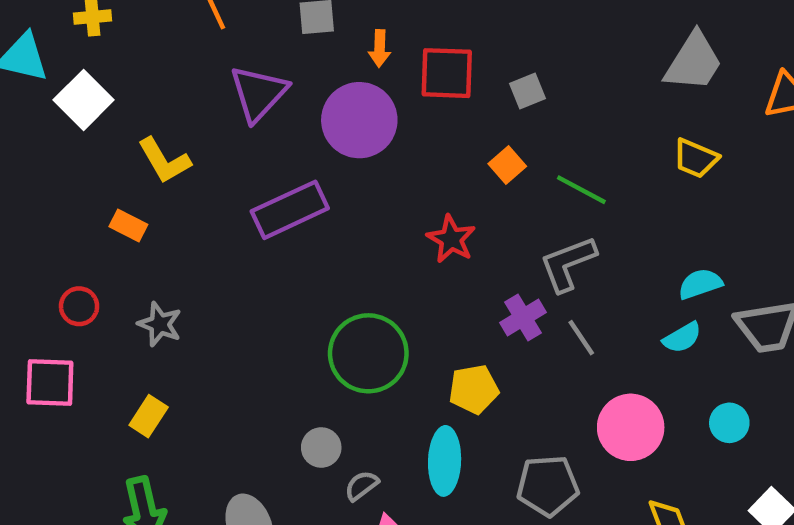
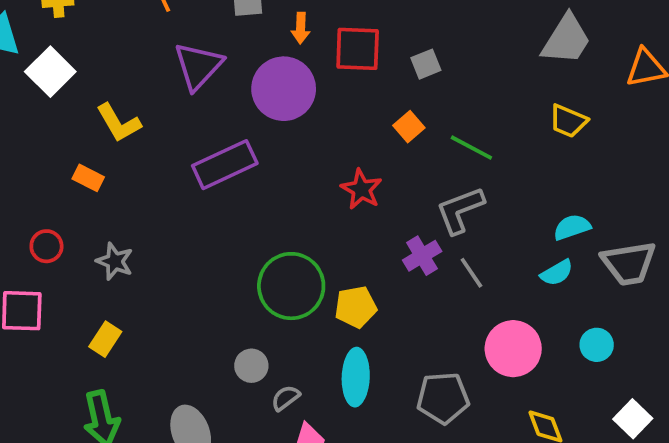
yellow pentagon: (474, 389) -> (356, 307), moved

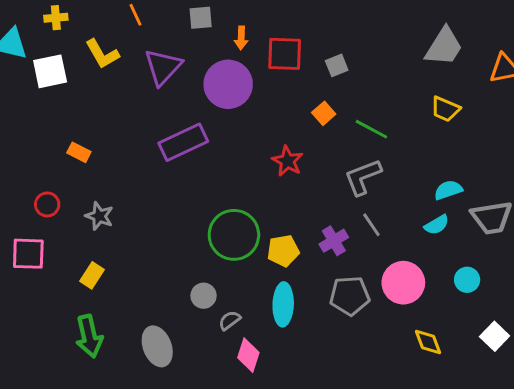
white square: (50, 72) -> (50, 71), turned 33
yellow L-shape: (119, 123) -> (102, 54), moved
purple cross: (422, 256) -> (334, 241), moved
gray pentagon: (443, 398) -> (350, 296), moved

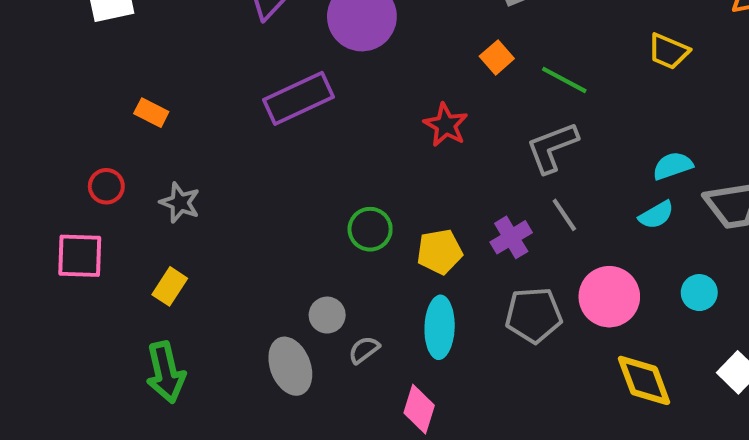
green circle: (234, 235) -> (370, 229), size x0.6
yellow diamond: (428, 342) -> (644, 380), size x1.4
gray ellipse: (157, 346) -> (290, 366), moved
pink diamond: (248, 355) -> (419, 409), moved

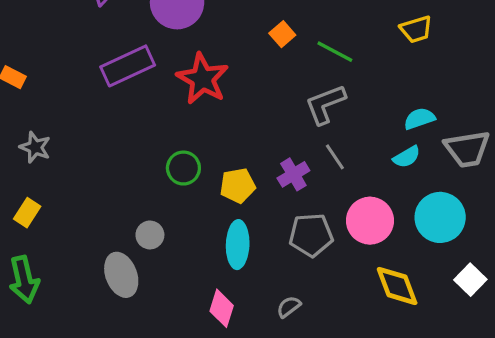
yellow trapezoid: (669, 51) -> (416, 29), turned -40
red star: (446, 125) -> (203, 79), moved, size x1.5
cyan circle: (699, 293) -> (440, 217), size x1.8
gray semicircle: (364, 350) -> (289, 307), moved

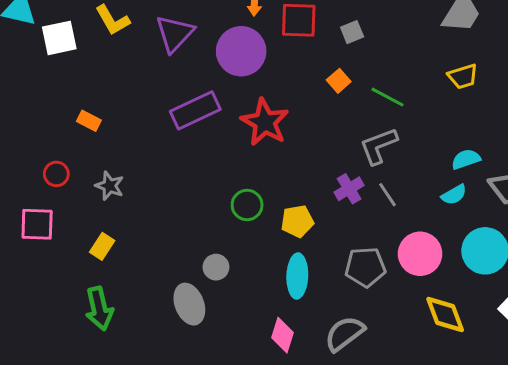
purple cross: (293, 174) -> (349, 189), moved
gray semicircle: (289, 307) -> (345, 334), size x1.8

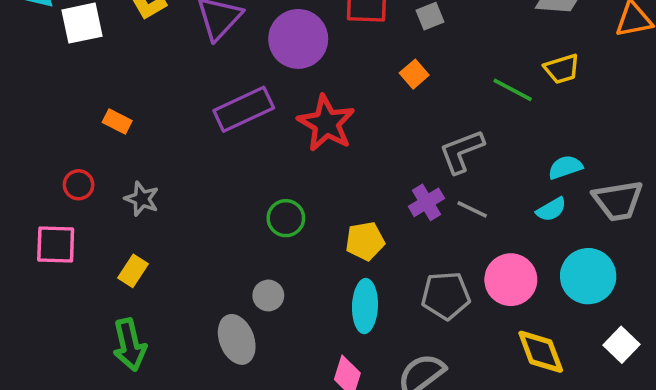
green line: (387, 97) -> (513, 90), moved
gray line: (387, 195) -> (472, 209), turned -30
green circle: (247, 205) -> (286, 218), moved

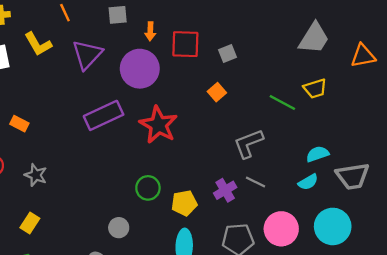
purple cross: (426, 202) -> (225, 190), moved
green circle: (286, 218) -> (148, 188), moved
gray circle: (268, 295) -> (119, 228), moved

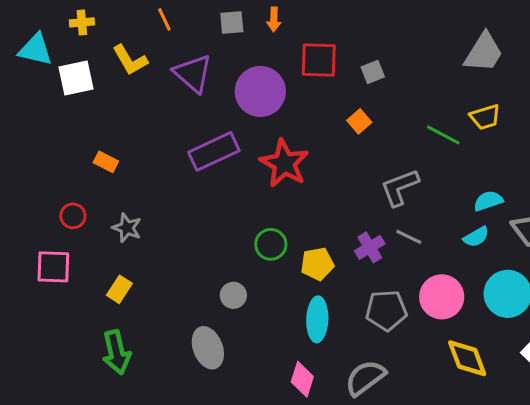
orange arrow: (150, 31) -> (274, 19), moved
purple triangle: (87, 55) -> (193, 73), turned -32

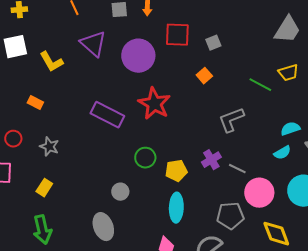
yellow L-shape: (130, 60) -> (51, 62), moved
purple rectangle: (214, 151) -> (107, 115), moved, turned 52
gray line: (409, 237) -> (237, 169), moved
gray pentagon: (386, 310) -> (230, 216), moved

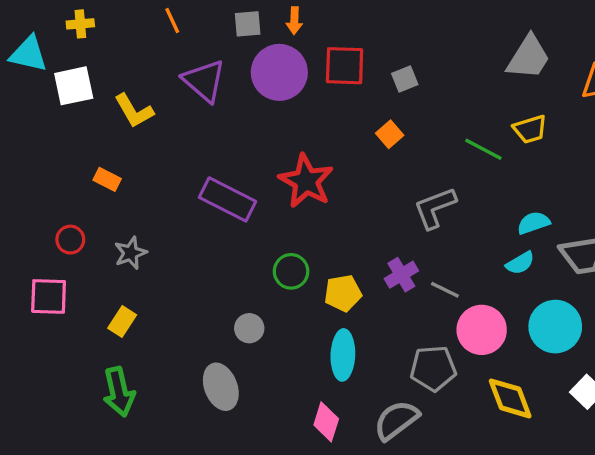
purple circle: (138, 56) -> (279, 72), moved
gray star: (49, 147) -> (131, 253), turned 30

